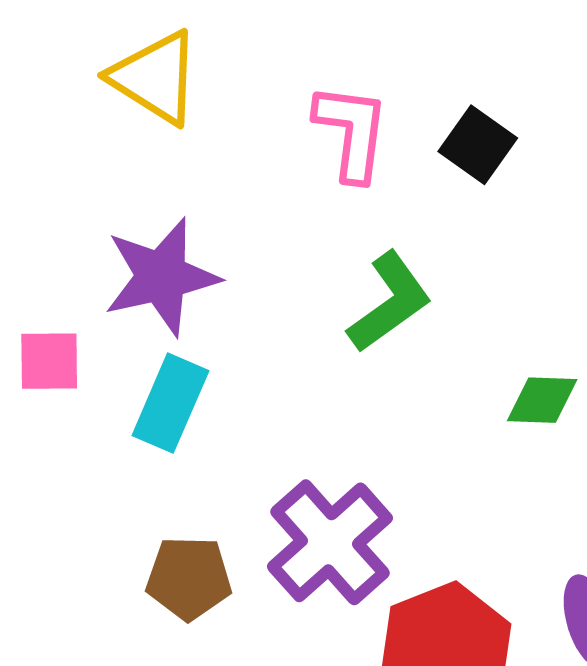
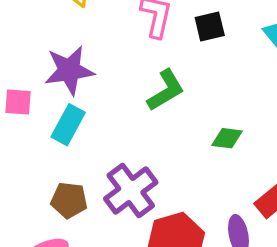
black square: (478, 145) -> (210, 27), turned 36

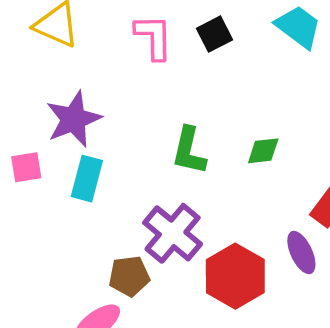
green L-shape: (166, 90) -> (189, 151), moved, turned 147
brown pentagon: (69, 200) -> (129, 276), moved

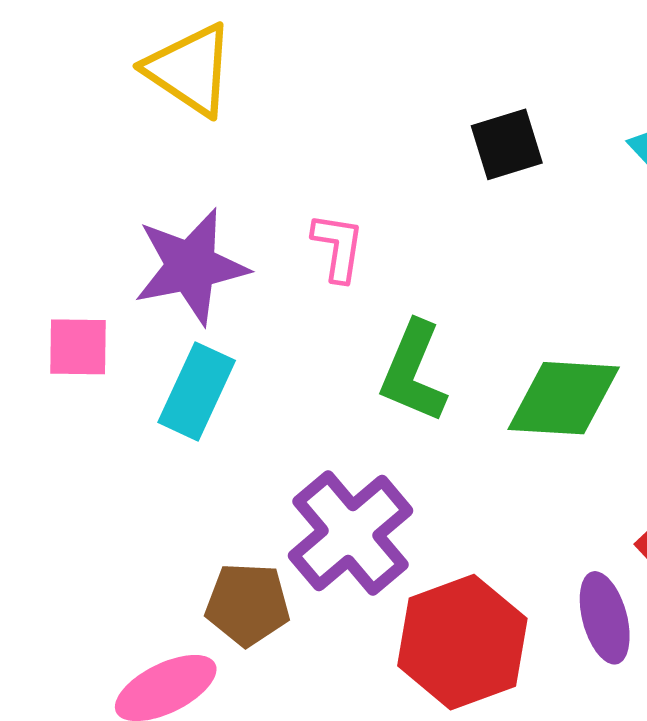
pink L-shape: (154, 37) -> (338, 247), moved, size x0.7
green diamond: (263, 151) -> (564, 398), size x1.6

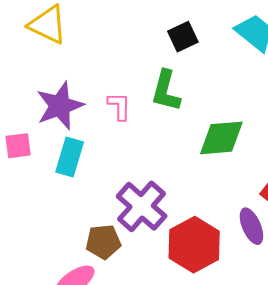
pink L-shape: (338, 247) -> (119, 106), moved
green L-shape: (413, 372) -> (166, 91), moved

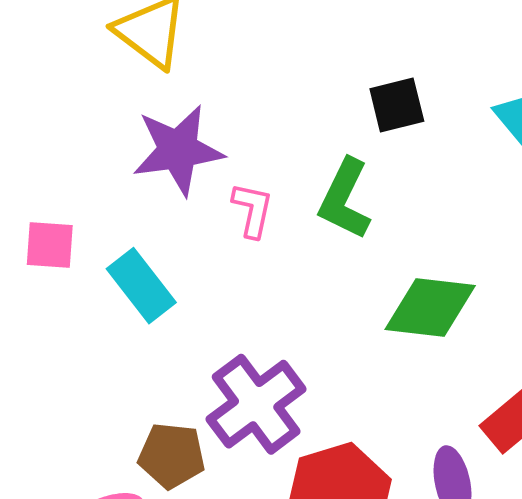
purple star: (60, 106) -> (178, 150), moved
cyan rectangle: (70, 157) -> (141, 286), turned -66

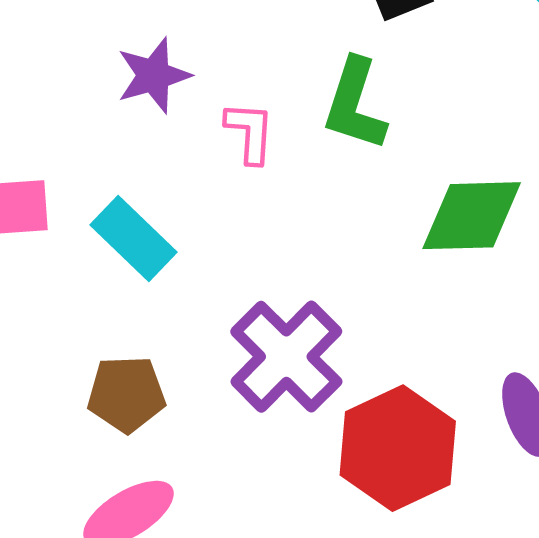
purple star: (178, 150) -> (154, 75), size x0.7
brown pentagon: (172, 456) -> (126, 394), moved

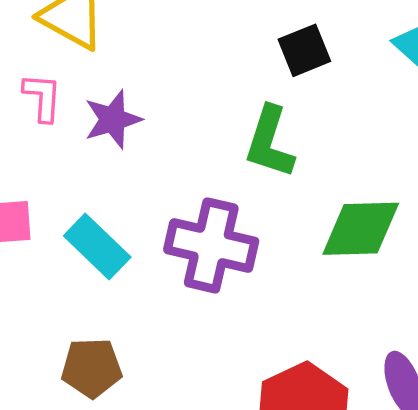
pink L-shape: (250, 132) -> (42, 97), moved
purple cross: (286, 357) -> (211, 245), moved, turned -32

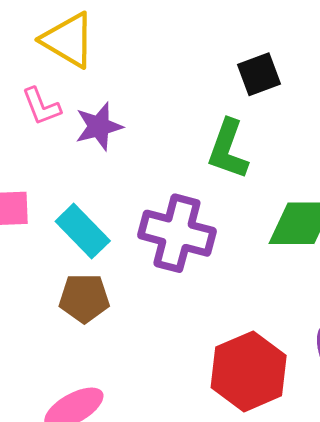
pink L-shape: (42, 97) -> (41, 106), turned 153
brown pentagon: (92, 368) -> (84, 298), moved

